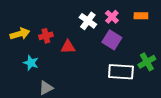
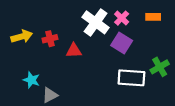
white cross: (88, 21) -> (96, 22), size x1.4
cyan star: (31, 63) -> (31, 80), moved

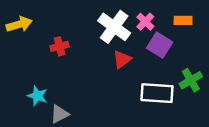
yellow arrow: (22, 37) -> (19, 24), moved
purple square: (122, 43) -> (160, 45), moved
red triangle: (74, 51) -> (122, 59), moved, turned -35

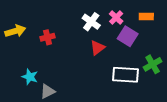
yellow arrow: (19, 24) -> (15, 31), moved
white cross: (114, 27) -> (91, 22), size x0.7

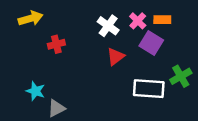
orange rectangle: (146, 16) -> (162, 20), moved
yellow arrow: (15, 31) -> (31, 18), moved

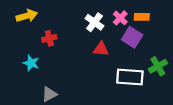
red triangle: (116, 57) -> (101, 49), turned 42
cyan star: (35, 91) -> (31, 63), moved

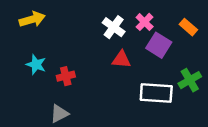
orange rectangle: (142, 17) -> (188, 27), moved, turned 40
red cross: (49, 38) -> (66, 76), moved
cyan star: (31, 63) -> (36, 65), moved

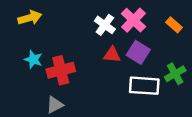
pink cross: (145, 22) -> (133, 20), size x1.5
purple square: (159, 45) -> (138, 52), moved
red cross: (66, 76) -> (61, 70), size x1.6

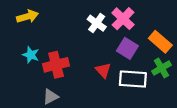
orange rectangle: (174, 25) -> (160, 42), moved, size x1.5
red triangle: (112, 55) -> (103, 70), moved, turned 42

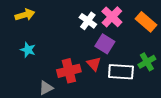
orange rectangle: (160, 42) -> (146, 22), moved
purple square: (127, 48) -> (105, 44), moved
red cross: (56, 65) -> (69, 71), moved

